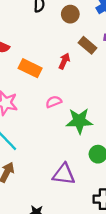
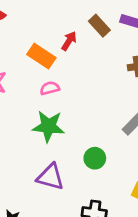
orange rectangle: (30, 68) -> (41, 56), moved
green star: (79, 121) -> (48, 126), moved

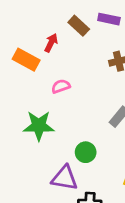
pink semicircle: (50, 88) -> (61, 86), moved
purple triangle: (50, 177) -> (65, 178), moved

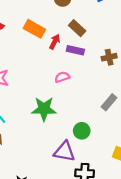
purple rectangle: (109, 19) -> (75, 50), moved
orange rectangle: (26, 60) -> (34, 29), moved

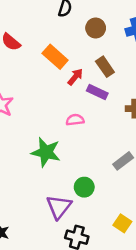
purple triangle: (64, 152) -> (59, 207), turned 45

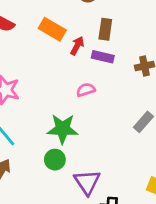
brown rectangle: (105, 67) -> (105, 29), turned 54
green circle: (84, 187) -> (55, 160), moved

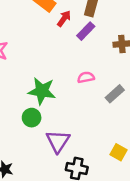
purple rectangle: (103, 57) -> (86, 31), turned -66
pink semicircle: (86, 90) -> (86, 77), moved

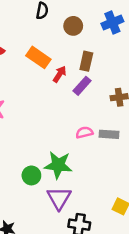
green star: (42, 91) -> (58, 165), moved
gray rectangle: (115, 94) -> (109, 134), moved, turned 48

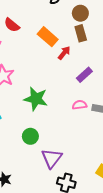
brown rectangle: (86, 61) -> (81, 33), moved, turned -35
purple rectangle: (82, 86) -> (84, 75), moved
green star: (58, 165) -> (36, 99), moved

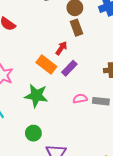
orange rectangle: (48, 37) -> (46, 64), moved
purple rectangle: (84, 75) -> (69, 68), moved

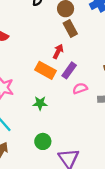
green star: (36, 96) -> (40, 103), size x0.6
pink semicircle: (80, 99) -> (80, 88), moved

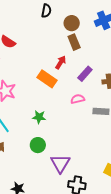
purple rectangle: (69, 70) -> (85, 74), moved
green star: (40, 103) -> (39, 117), moved

